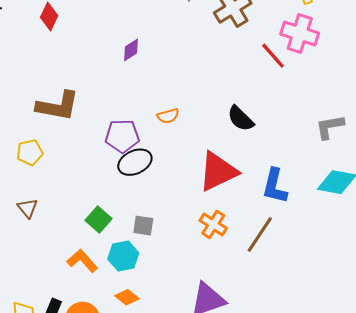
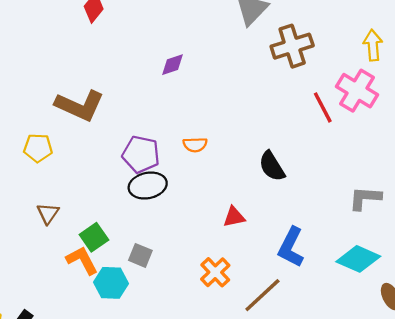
red triangle: (218, 171) -> (234, 217), size x0.5
brown triangle: (28, 208) -> (48, 213), moved
orange L-shape: (82, 261) -> (82, 260), moved

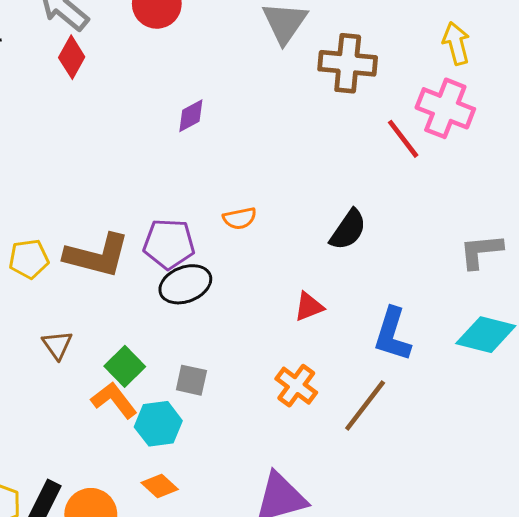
brown cross: (292, 46) -> (348, 63), turned 33
brown L-shape: (80, 106) -> (97, 255), moved
black semicircle: (272, 166) -> (348, 230), turned -104

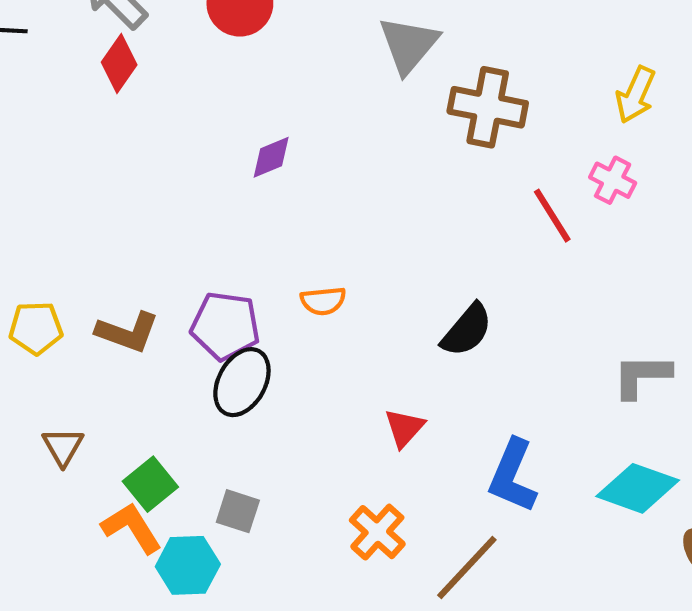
yellow arrow: (456, 43) -> (636, 95), turned -147
pink cross: (445, 108) -> (613, 180), size x0.6
brown L-shape: (97, 255) -> (127, 332), size x0.7
black ellipse: (185, 284) -> (242, 382), turned -45
red triangle: (309, 307) -> (404, 428), turned -32

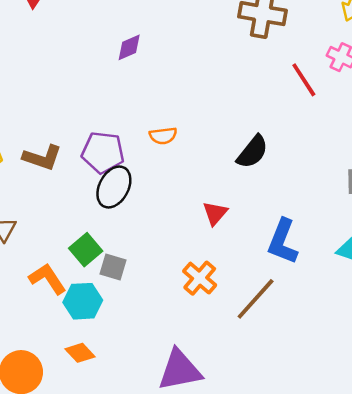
green square: (150, 484) -> (86, 250), moved

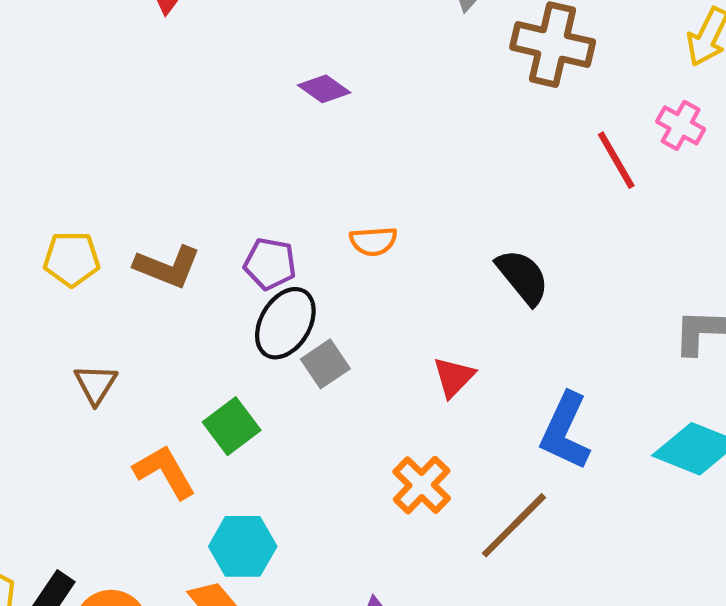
purple diamond: (129, 47) -> (324, 89), turned 56
purple pentagon: (103, 152) -> (270, 264), size x0.7
black semicircle: (252, 152) -> (523, 277), turned -81
gray square: (113, 267) -> (325, 364), moved, turned 36
cyan hexagon: (83, 301) -> (243, 546), moved

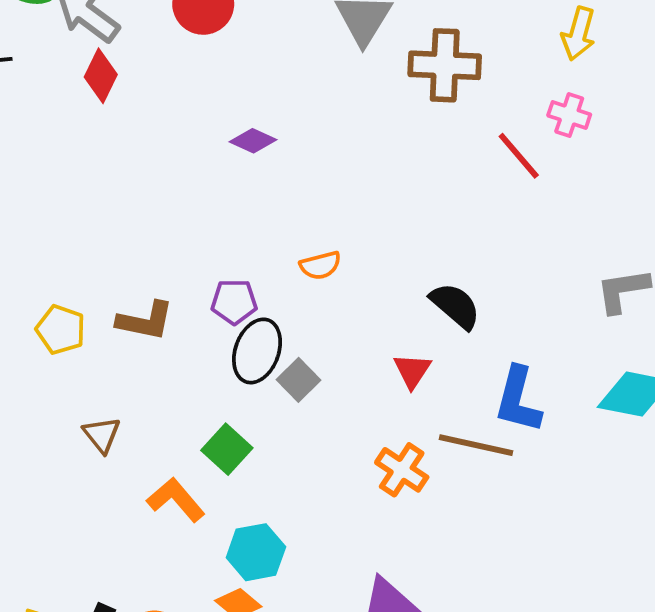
yellow pentagon: (72, 259) -> (61, 330), turned 30
black semicircle: (523, 277) -> (455, 306), moved
brown line: (514, 525) -> (476, 445), moved, turned 68

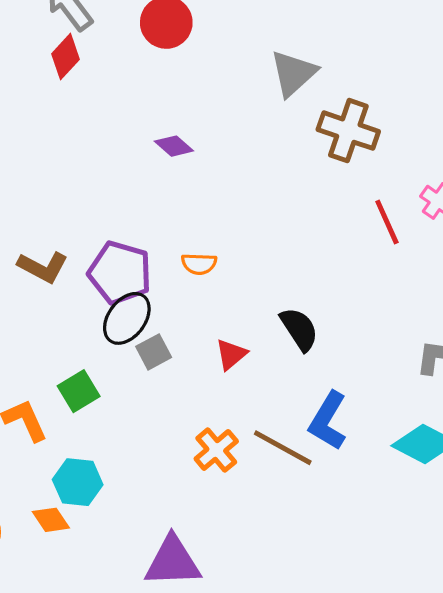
purple pentagon: (234, 302) -> (120, 273), size x1.6
red triangle: (412, 371) -> (231, 354), moved

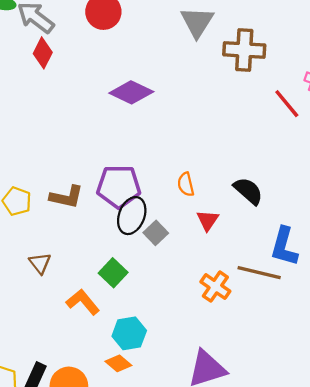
purple diamond: (174, 146) -> (131, 92), size x1.6
orange semicircle: (199, 264) -> (186, 184), moved, turned 90

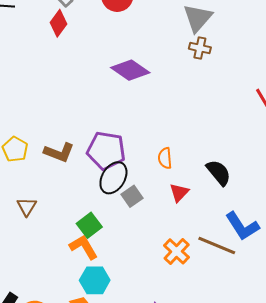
brown cross: (244, 50) -> (200, 48), moved, size x0.6
blue L-shape: (284, 247) -> (242, 226), turned -57
orange L-shape: (83, 302) -> (84, 247), moved

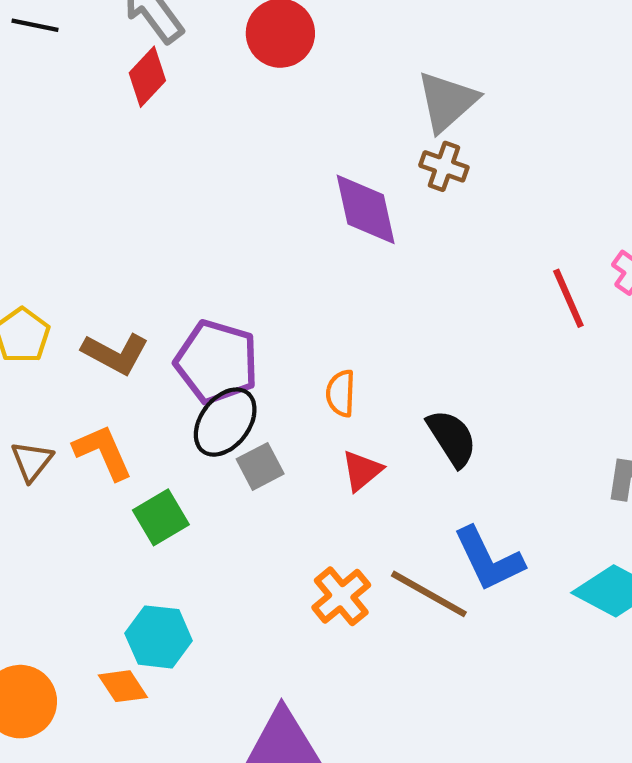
purple diamond: (130, 70) -> (366, 209), moved, turned 36
orange L-shape: (84, 247) -> (103, 452), moved

